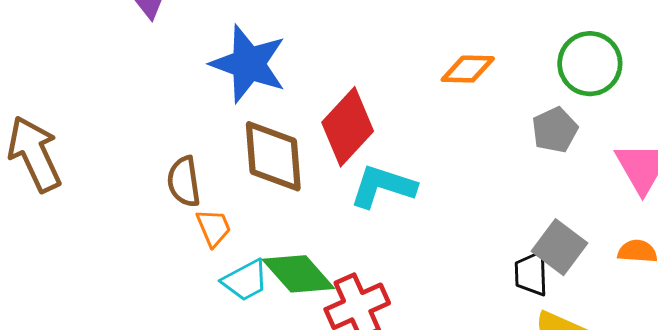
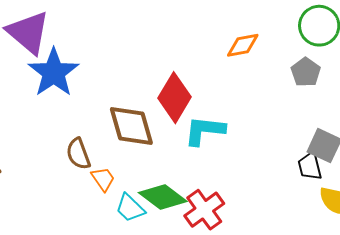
blue star: (248, 64) -> (54, 73), moved, turned 30
cyan trapezoid: (245, 280) -> (130, 208), turned 84

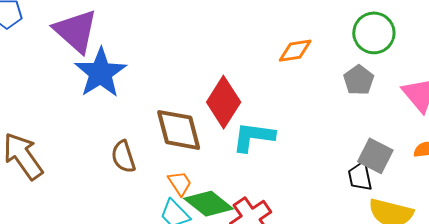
orange trapezoid: (103, 179) -> (180, 183), moved

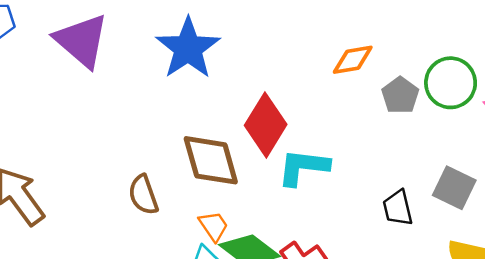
green circle: (374, 33) -> (451, 83), moved
blue star: (101, 73) -> (188, 48), moved
gray pentagon: (359, 80) -> (400, 95), moved
black trapezoid: (360, 176) -> (398, 208), moved

